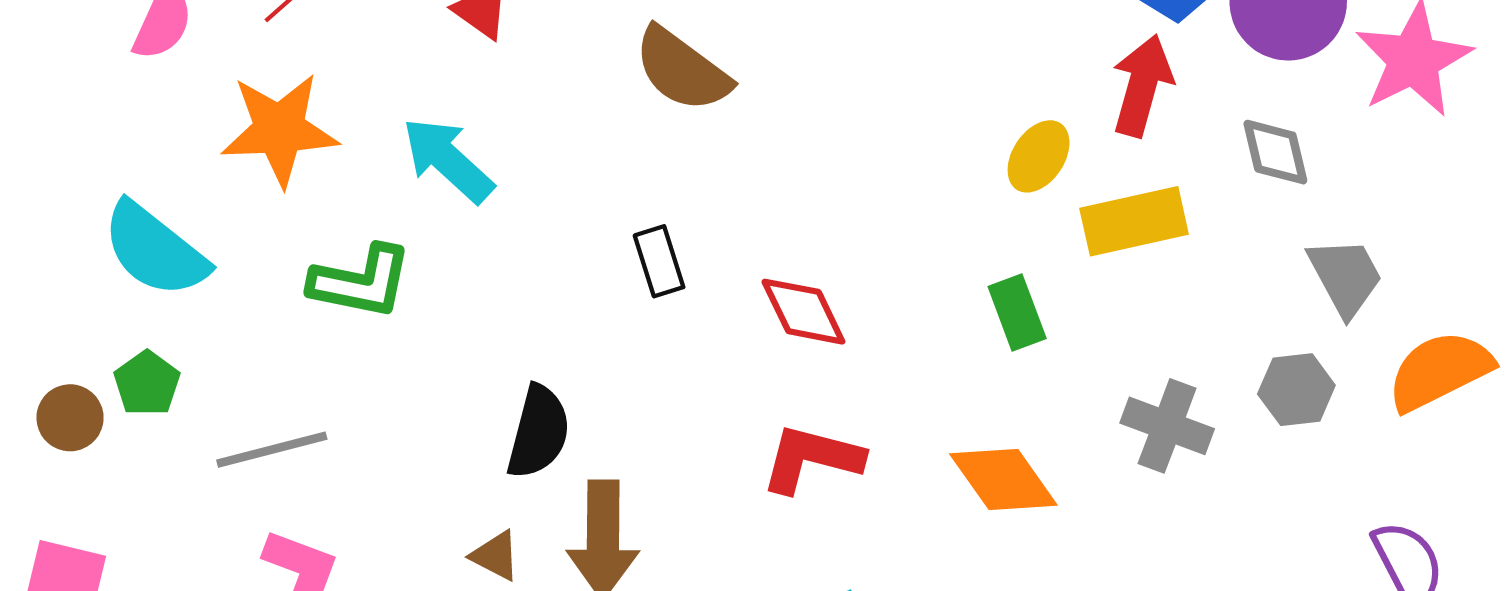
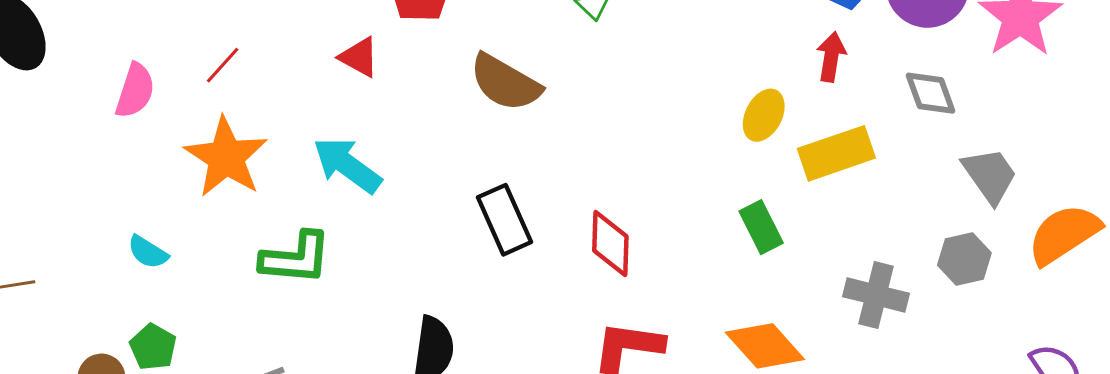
red arrow: (1142, 86) -> (831, 57), size x0.7
orange star: (279, 130) -> (226, 157), turned -30
cyan semicircle: (155, 250) -> (148, 252), size x0.5
black rectangle: (659, 261) -> (504, 220), size x1.4
red diamond: (803, 312) -> (610, 244), turned 34

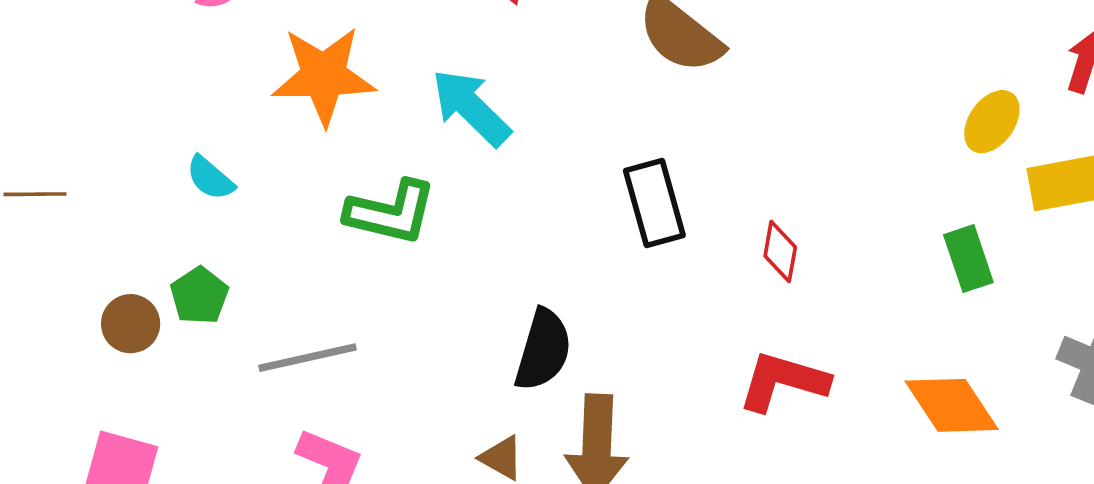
orange star: (226, 157) -> (324, 76), turned 30
red diamond: (610, 244) -> (780, 252), size x0.7

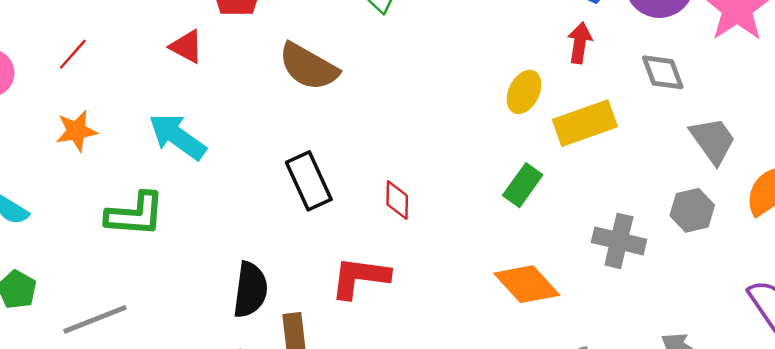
orange star: (324, 76) -> (76, 131), size x0.6
green rectangle: (968, 259) -> (523, 185), turned 63
red L-shape: (783, 381) -> (360, 277), moved

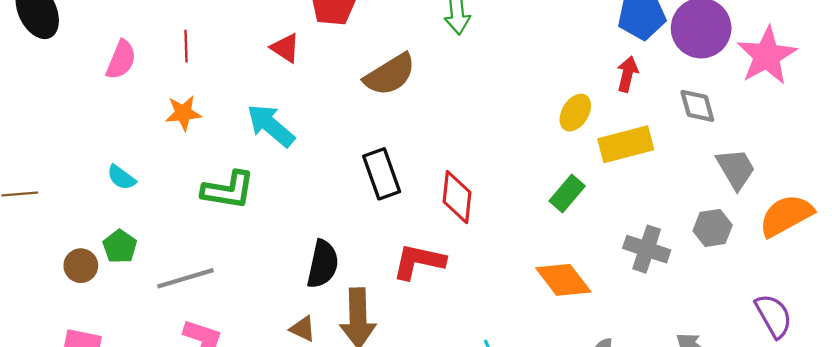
red line: (73, 54) -> (186, 46), turned -48
brown semicircle: (308, 67) -> (390, 75), turned -66
red diamond: (397, 200) -> (457, 197), size x1.5

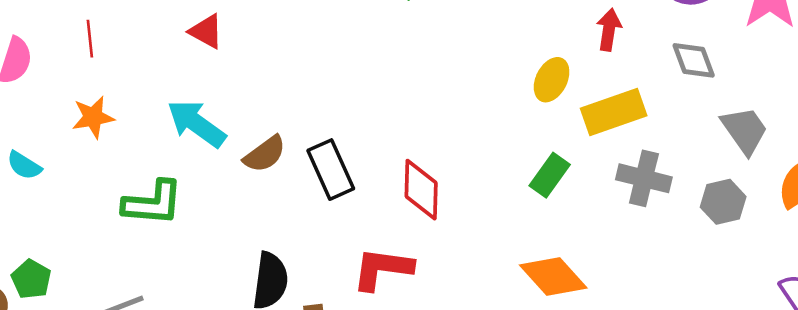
brown semicircle: (390, 75) -> (265, 154), moved, size x0.7
cyan semicircle: (121, 177) -> (24, 165), moved
gray cross: (647, 249) -> (644, 178), moved

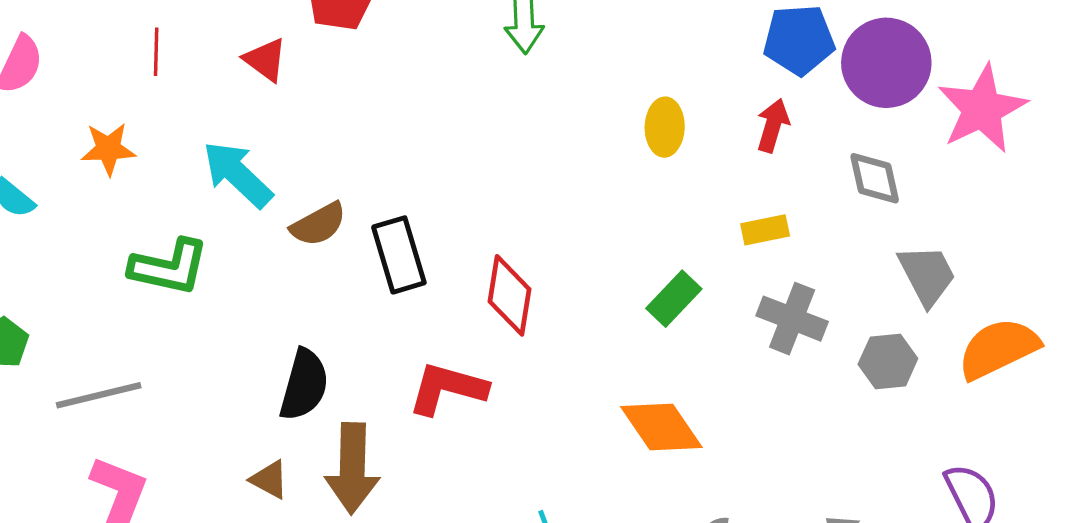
red line: (90, 39) -> (156, 52), moved
yellow ellipse: (552, 80) -> (665, 127), moved, turned -33
yellow rectangle: (614, 112) -> (765, 230), size x0.6

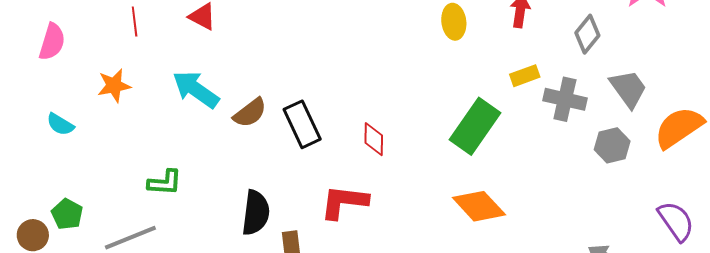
gray diamond: (875, 178) -> (587, 34), turned 60
green L-shape: (169, 267) -> (165, 182), moved, size x0.7
red diamond: (509, 295) -> (374, 139), size x0.7
green rectangle: (674, 299) -> (475, 126), size x1.6
gray cross: (792, 319) -> (565, 99), moved

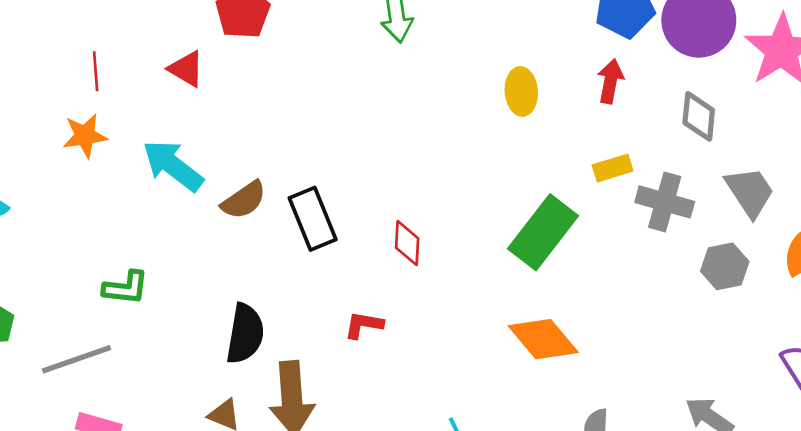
gray diamond: (587, 34) -> (699, 116), turned -36
orange star: (114, 86) -> (85, 136), moved
red L-shape: (344, 202) -> (364, 325), size x0.6

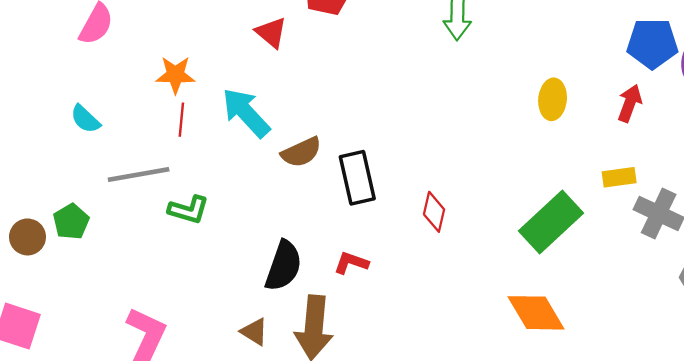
red line: (96, 71) -> (181, 120), moved
red L-shape: (364, 325) -> (351, 263), moved
gray line: (76, 359) -> (139, 174), moved

